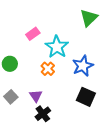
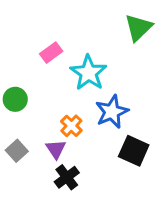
blue star: (83, 66) -> (112, 112), moved
orange cross: (48, 69) -> (71, 126), moved

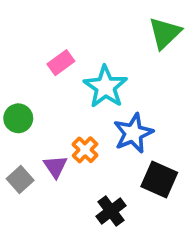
purple triangle: (56, 149) -> (55, 167), moved
black cross: (67, 177) -> (111, 211), moved

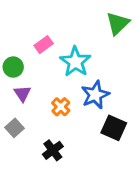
green circle: (18, 118) -> (13, 67), moved
purple triangle: (55, 167) -> (22, 93), moved
black cross: (111, 211) -> (53, 150), moved

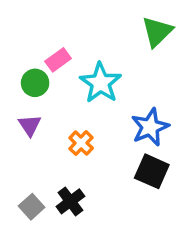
green circle: (13, 67) -> (35, 83), moved
blue star: (95, 95) -> (150, 127), moved
gray square: (15, 128) -> (32, 207), moved

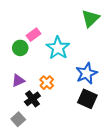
purple triangle: (30, 125) -> (18, 81), moved, turned 40
black cross: (70, 201) -> (32, 99), moved

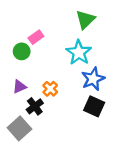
green triangle: (91, 18) -> (85, 20), moved
cyan star: (58, 48) -> (79, 53), moved
gray square: (18, 119) -> (19, 128), size x1.5

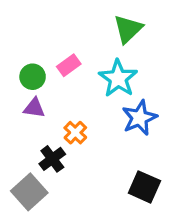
pink rectangle: (36, 37) -> (69, 65), moved
purple triangle: (19, 87) -> (34, 108), moved, turned 32
black square: (94, 106) -> (144, 187), moved

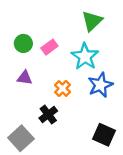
green circle: (33, 77) -> (23, 43), moved
orange cross: (75, 133) -> (62, 88), moved
black cross: (52, 159) -> (48, 115), moved

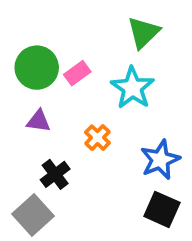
green circle: (23, 43) -> (37, 68), size x1.5
blue star: (100, 85) -> (160, 160), moved
black cross: (48, 115) -> (55, 174), moved

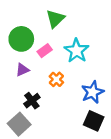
green triangle: (144, 33) -> (55, 19), moved
pink rectangle: (77, 73) -> (45, 51), moved
purple triangle: (39, 121) -> (22, 70), turned -32

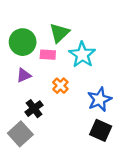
green triangle: (55, 19) -> (59, 33), moved
pink rectangle: (45, 51) -> (48, 55), turned 40

